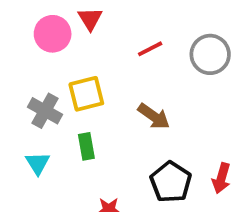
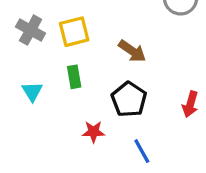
gray cross: (45, 111) -> (31, 30), moved
black pentagon: (171, 182) -> (129, 99), moved

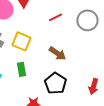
yellow square: (74, 32) -> (21, 41), turned 36

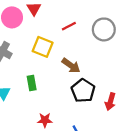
yellow square: (21, 41) -> (43, 47), moved
black pentagon: (55, 83) -> (83, 91), moved

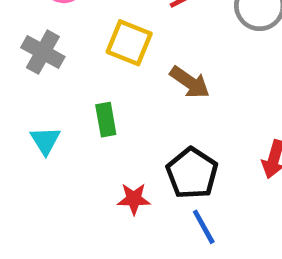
black pentagon: (83, 91) -> (192, 173), moved

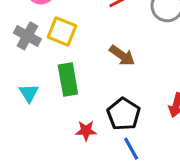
yellow square: (129, 43) -> (62, 31), moved
green rectangle: (106, 120) -> (68, 80), size x1.5

